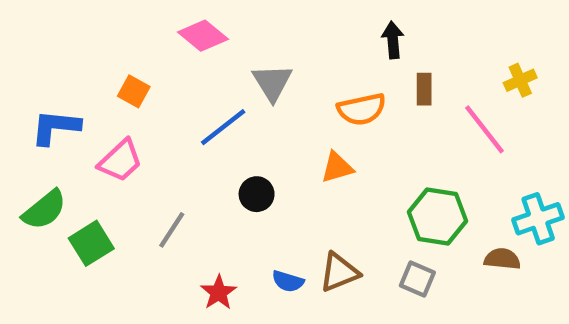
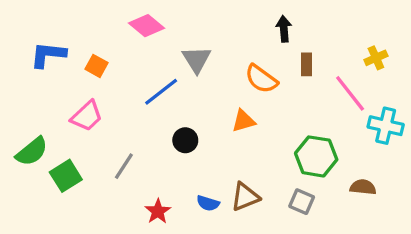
orange semicircle: (362, 109) -> (261, 79), turned 48
blue L-shape: (56, 127) -> (48, 55), moved
cyan cross: (538, 219) -> (386, 126), moved, turned 32

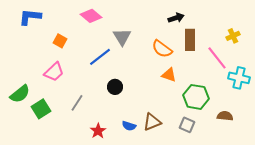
black arrow: (284, 29) -> (176, 18), turned 77
blue L-shape: (48, 55) -> (30, 17), moved
brown rectangle: (306, 64) -> (190, 40), size x1.5
orange triangle: (243, 121) -> (169, 75), moved, turned 35

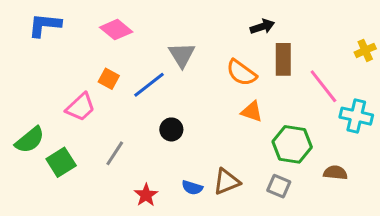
pink diamond: (91, 16) -> (116, 30), moved
yellow cross: (233, 36) -> (365, 50), moved
orange square: (60, 41) -> (109, 79), moved

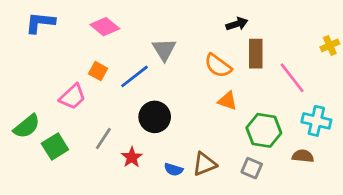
cyan cross: (356, 116) -> (316, 121), moved
black circle: (171, 129) -> (155, 117), size x1.5
red star: (146, 195) -> (132, 157), moved

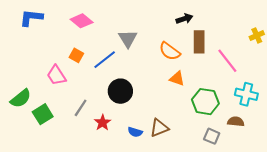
pink trapezoid: (72, 97) -> (56, 75), turned 100
gray square: (252, 168) -> (212, 136), moved

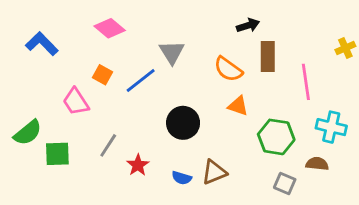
blue L-shape: (31, 18) -> (42, 44), moved, turned 40
pink line: (227, 61) -> (306, 82), turned 30
black circle: (120, 91) -> (183, 123), moved
green square: (43, 114) -> (57, 154), turned 30

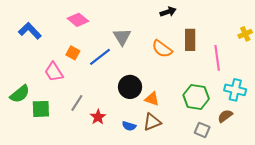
black arrow: (248, 25) -> (168, 12), moved
orange triangle: (238, 106) -> (152, 99), moved
brown semicircle: (317, 164) -> (225, 116), turned -42

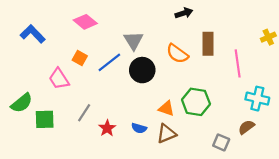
black circle: (130, 87) -> (142, 70), moved
green hexagon: (196, 97) -> (196, 102), moved
blue semicircle: (129, 126) -> (139, 128), moved

